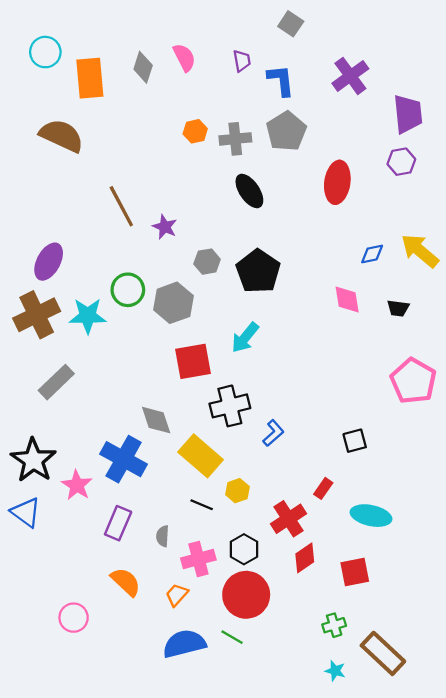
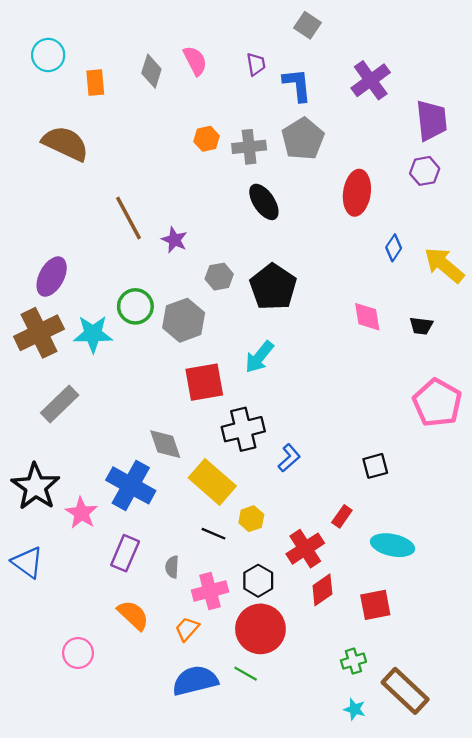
orange rectangle: (90, 78) -> (95, 83), size x0.6
blue diamond: (372, 254) -> (394, 248), moved, turned -45
blue triangle: (26, 512) -> (27, 562), moved

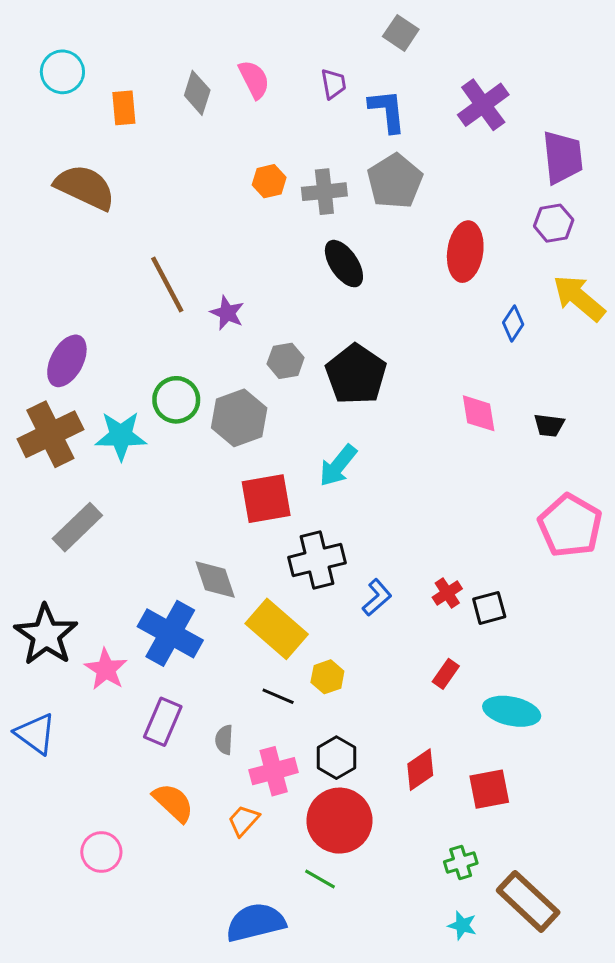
yellow arrow: (444, 265) -> (579, 298), moved
red cross: (305, 549) -> (447, 593), moved, size x0.6
blue semicircle: (195, 681) -> (256, 922), moved

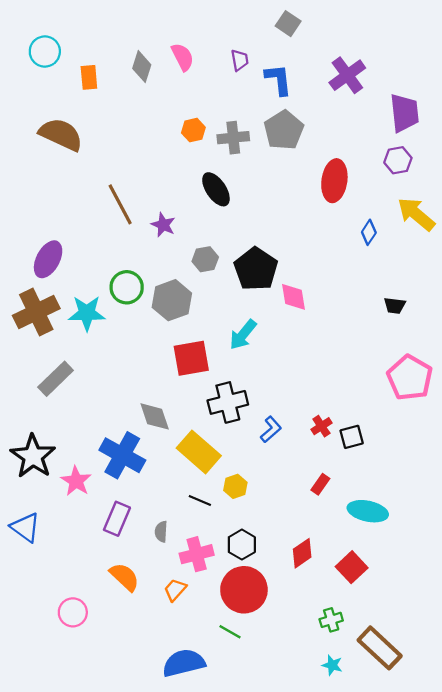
black ellipse: (344, 264) -> (216, 189), moved
pink diamond: (479, 413) -> (293, 297), moved
red square: (489, 789) -> (352, 567), turned -32

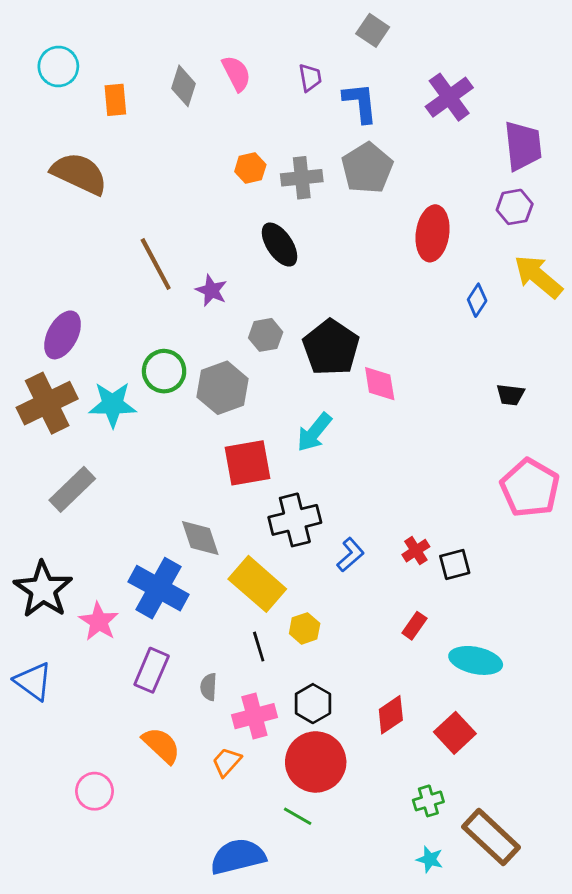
black line: (200, 500) -> (259, 647), turned 50

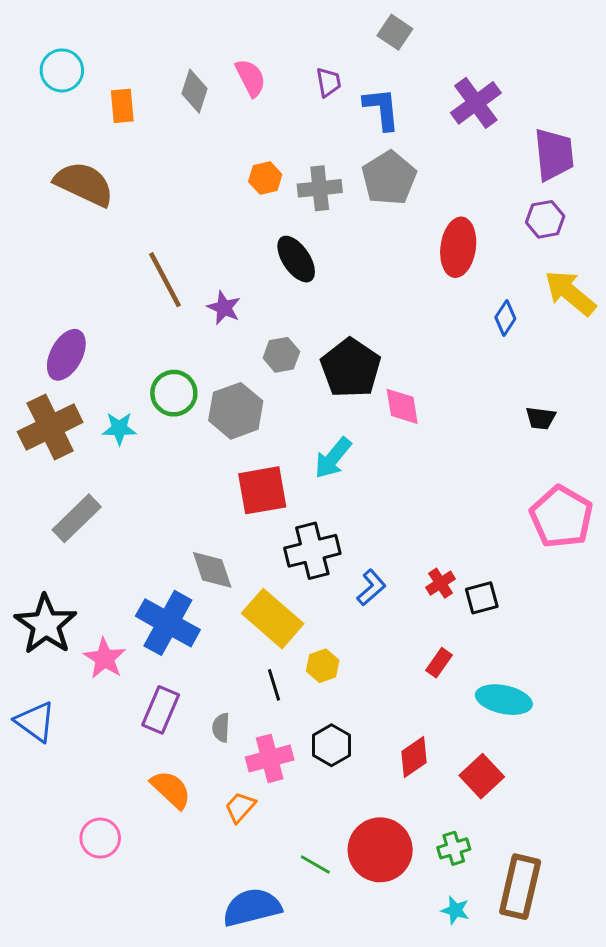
cyan star: (113, 404) -> (119, 428), size x0.7
red circle: (316, 762) -> (380, 850), moved
brown rectangle: (491, 837) -> (520, 887), turned 60

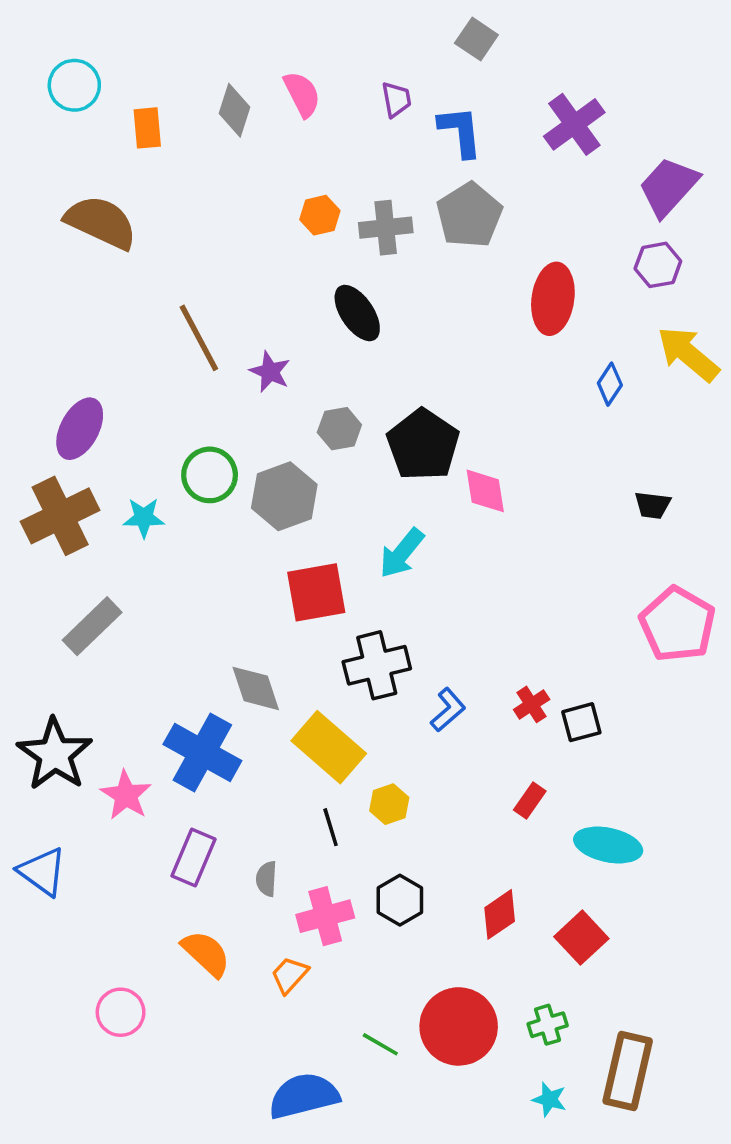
purple trapezoid: (554, 154) -> (669, 187), turned -132

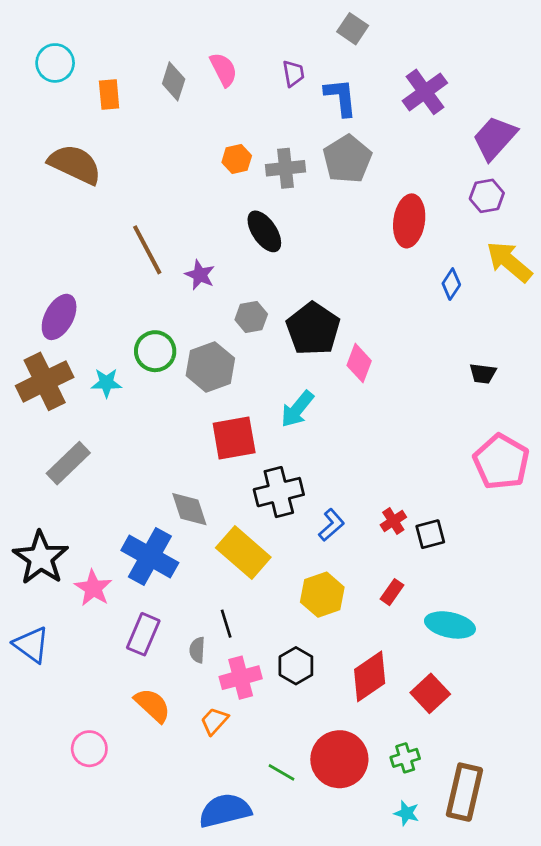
pink diamond: (485, 491) -> (359, 363), turned 30
yellow hexagon: (389, 804) -> (322, 595), moved, size x1.5
black line: (331, 827) -> (226, 624), moved
red diamond: (500, 914) -> (370, 676), size x1.4

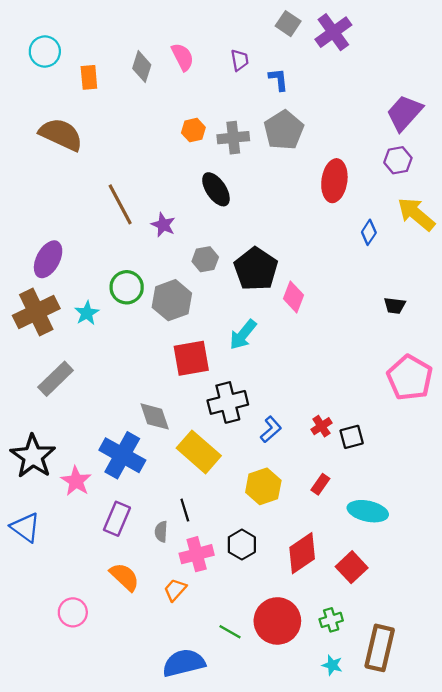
purple cross: (425, 92) -> (333, 32), moved
blue L-shape: (341, 97) -> (278, 80), size x0.7
cyan star: (106, 383) -> (87, 313), turned -30

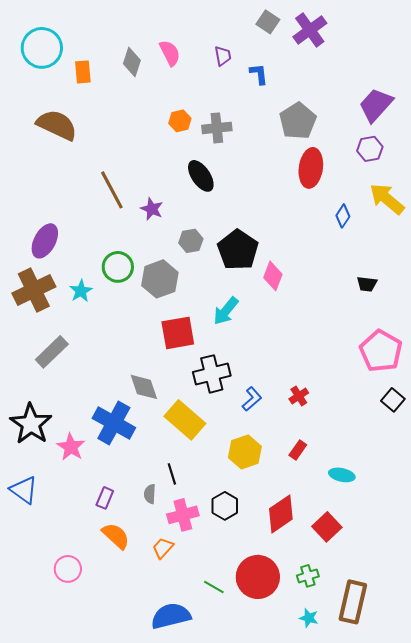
cyan circle: (45, 52) -> (42, 48), size x1.4
gray pentagon: (284, 130) -> (298, 121), moved
black square: (352, 437) -> (393, 400), moved, turned -35
cyan ellipse: (368, 511) -> (342, 475), size x0.7
purple rectangle: (117, 519) -> (105, 498), moved, size x0.7

